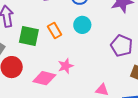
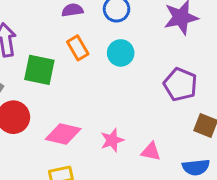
orange rectangle: (55, 30) -> (78, 48), moved
pink star: (66, 66) -> (112, 140), moved

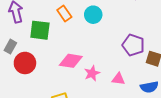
purple pentagon: (180, 84) -> (133, 45), moved
pink diamond: (63, 134) -> (71, 61), moved

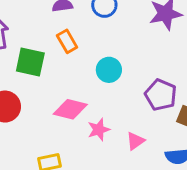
cyan circle: (93, 15) -> (109, 70), moved
pink triangle: (118, 79) -> (135, 141), turned -48

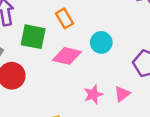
pink diamond: (70, 109) -> (67, 56), moved
pink triangle: (135, 141) -> (122, 94), moved

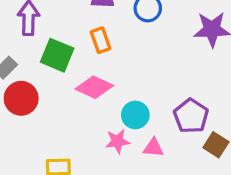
cyan circle: (101, 42) -> (135, 115), moved
pink triangle: (122, 94) -> (153, 148), turned 30

